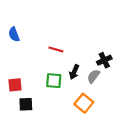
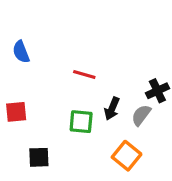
red square: (15, 85) -> (16, 112), moved

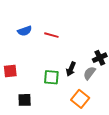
blue semicircle: (21, 52) -> (25, 31), moved, turned -88
red line: (84, 75) -> (51, 35), moved

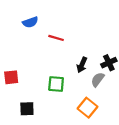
blue semicircle: (25, 31) -> (30, 22), moved
black arrow: (71, 69) -> (82, 65), moved

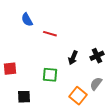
blue semicircle: (30, 22) -> (27, 20), turned 80
gray semicircle: (98, 80) -> (96, 84), moved

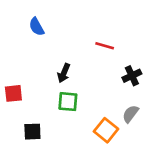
red line: (50, 34) -> (105, 46), moved
black arrow: (73, 58) -> (64, 73), moved

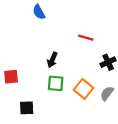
blue semicircle: (37, 27) -> (39, 12), moved
orange square: (106, 130) -> (83, 89), moved

